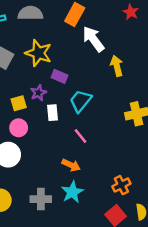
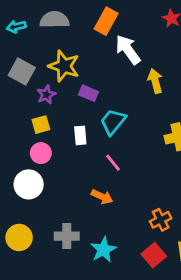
purple star: (38, 93) -> (46, 95), moved
cyan star: (72, 192) -> (103, 250), moved

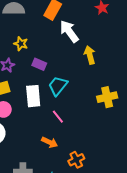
yellow star: (64, 66) -> (21, 44), size x0.6
white rectangle: (80, 135) -> (33, 96), size x1.5
orange cross: (161, 220) -> (76, 160), moved

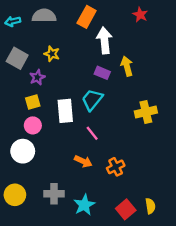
white arrow: (69, 31) -> (104, 40), turned 30
purple rectangle: (39, 64) -> (102, 73), moved
orange cross: (76, 160) -> (116, 167), moved

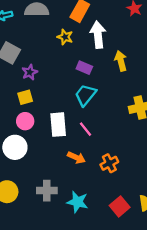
yellow star: (52, 54) -> (65, 37), moved
purple rectangle: (102, 73) -> (84, 68), moved
white rectangle: (65, 111) -> (58, 125), moved
cyan star: (84, 205) -> (77, 202), turned -30

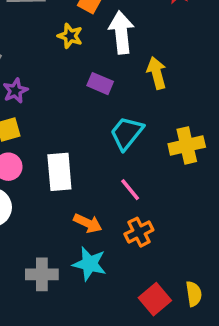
cyan trapezoid: (85, 95) -> (127, 133), moved
pink line: (85, 129) -> (130, 190), moved
cyan star: (77, 202) -> (90, 264), moved

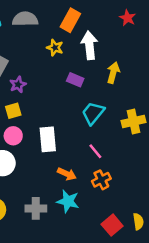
yellow arrow: (157, 73) -> (113, 73), turned 30

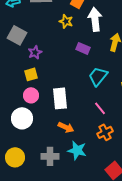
orange arrow: (67, 174) -> (66, 127), moved

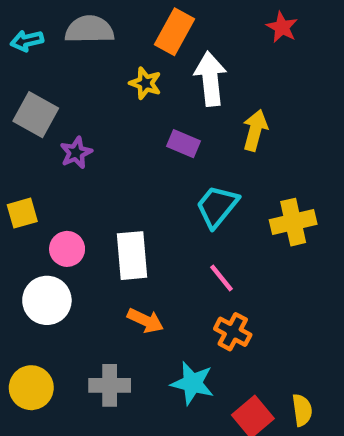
yellow square: (31, 74) -> (22, 213), moved
orange cross: (105, 132) -> (233, 332), turned -35
cyan star: (77, 150) -> (192, 383), moved

